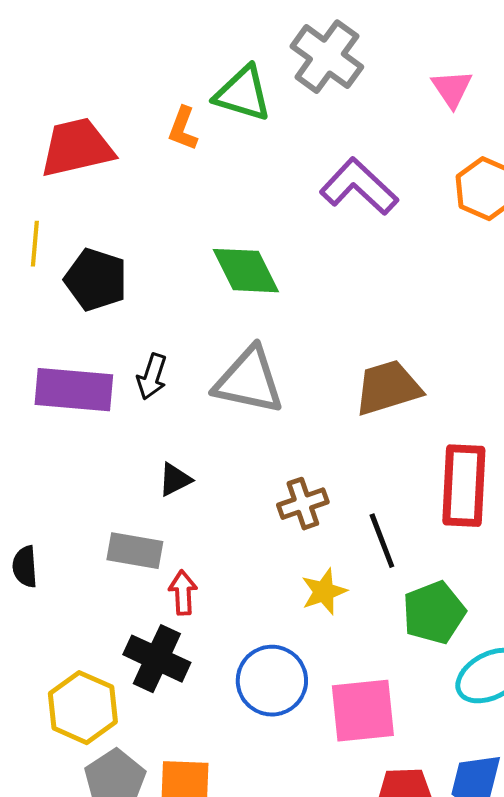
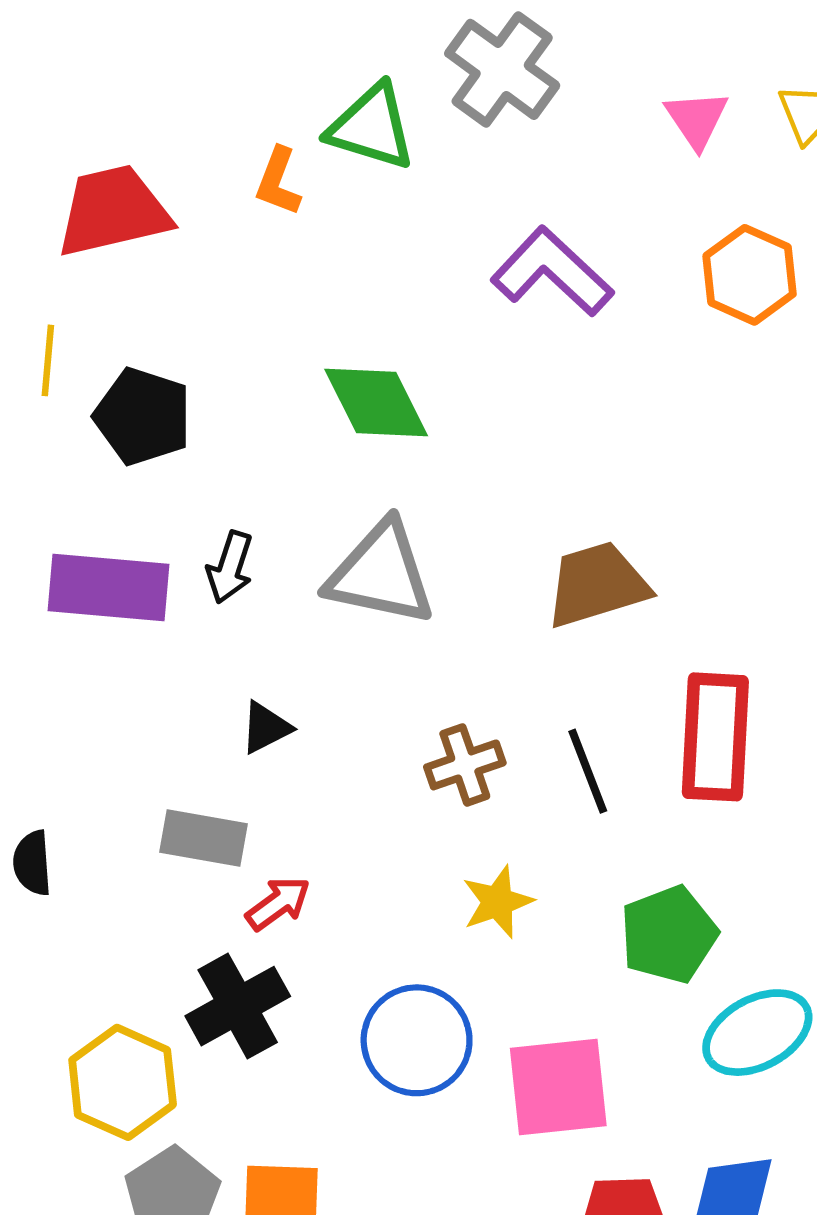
black line: (382, 541) -> (588, 771), moved
red arrow: (183, 593) -> (278, 903), turned 57
black cross: (157, 659) -> (238, 1006), turned 36

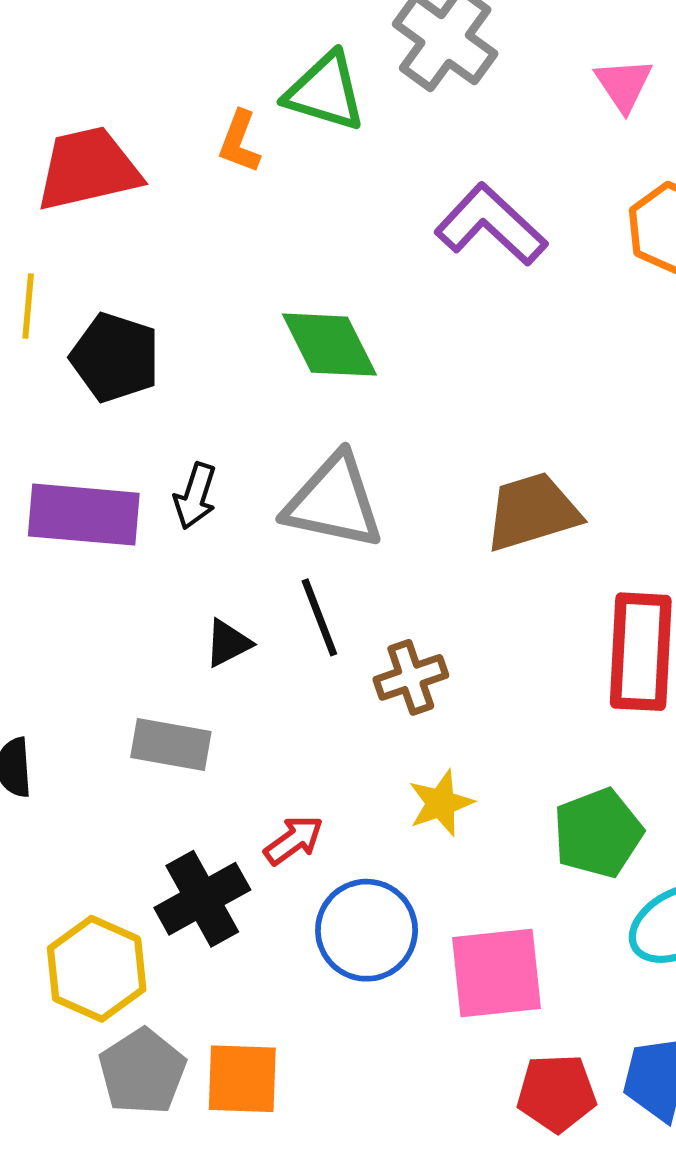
black line: (588, 771) -> (319, 617), moved
red arrow: (278, 903) -> (294, 840), moved

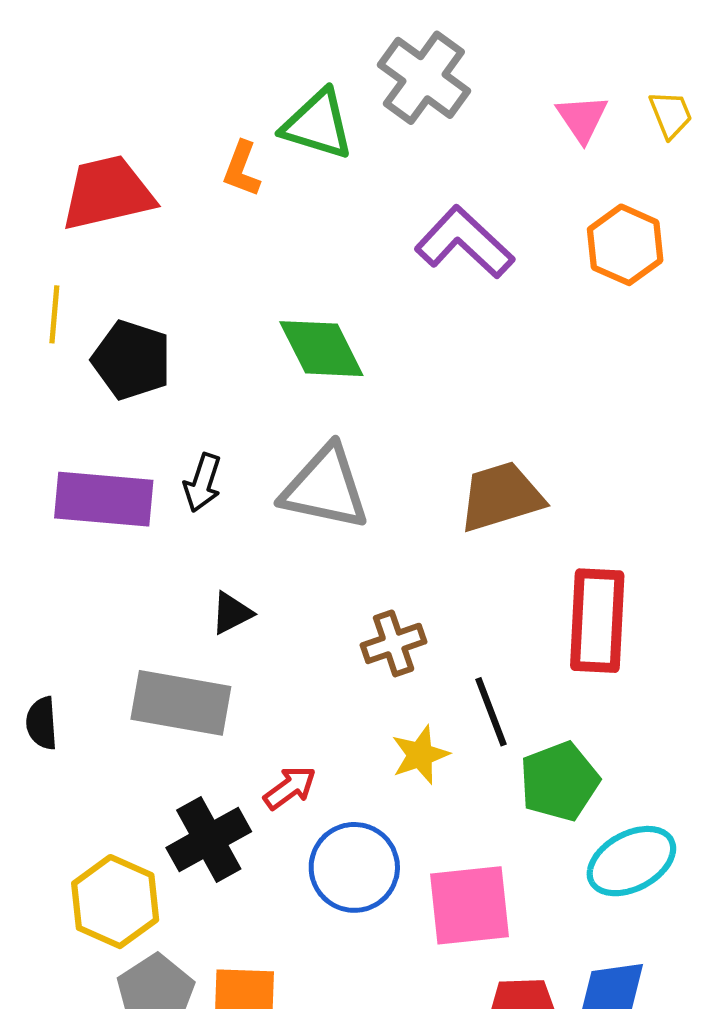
black line: (319, 617) -> (491, 712), moved
gray rectangle: (171, 745) -> (181, 703), size x1.4

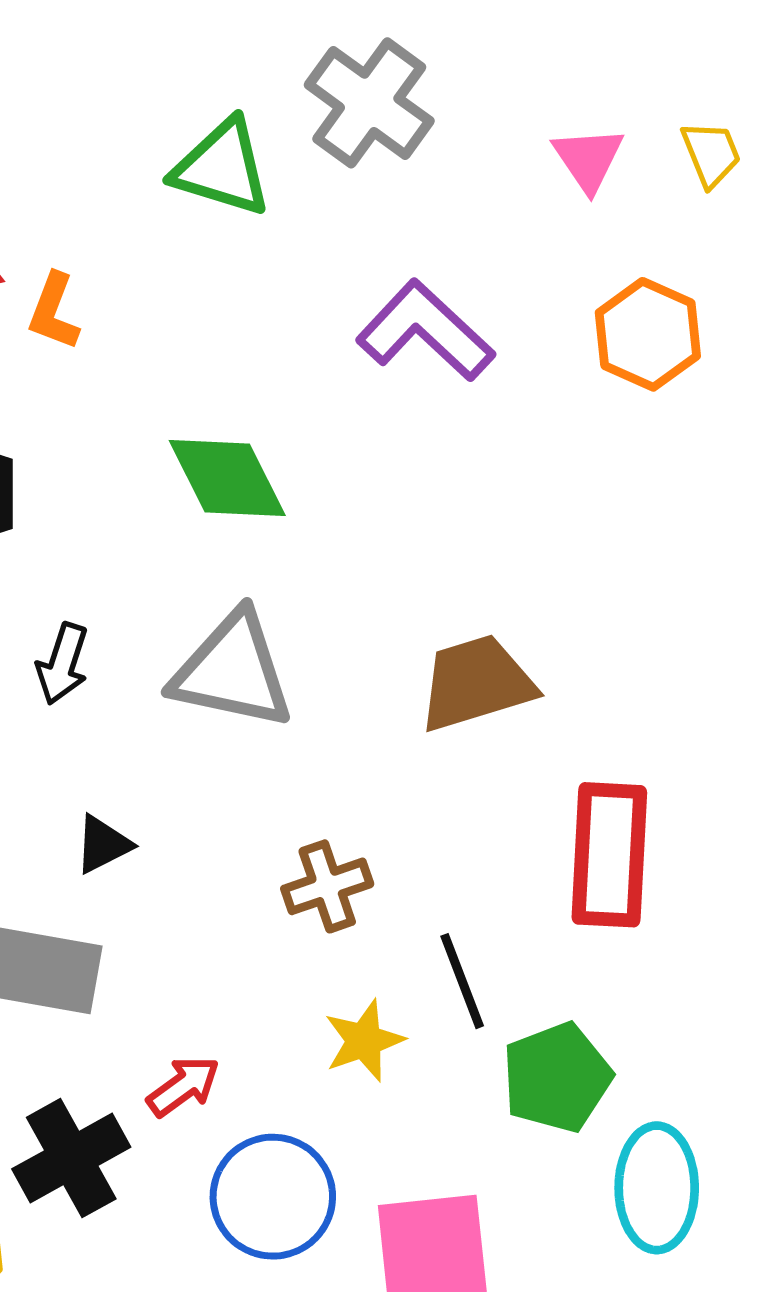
orange L-shape: (242, 169) -> (54, 312), moved
cyan ellipse: (631, 861) -> (657, 1188), turned -62

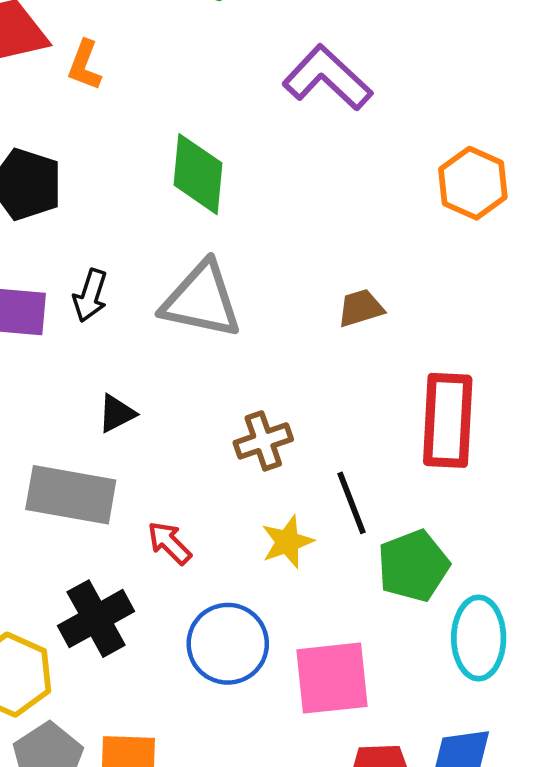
orange hexagon: (648, 334) -> (473, 183), moved
green diamond: (227, 478) -> (198, 174), turned 32
brown trapezoid: (476, 683) -> (361, 308), size x0.6
red arrow: (183, 1086) -> (169, 543), moved, turned -99

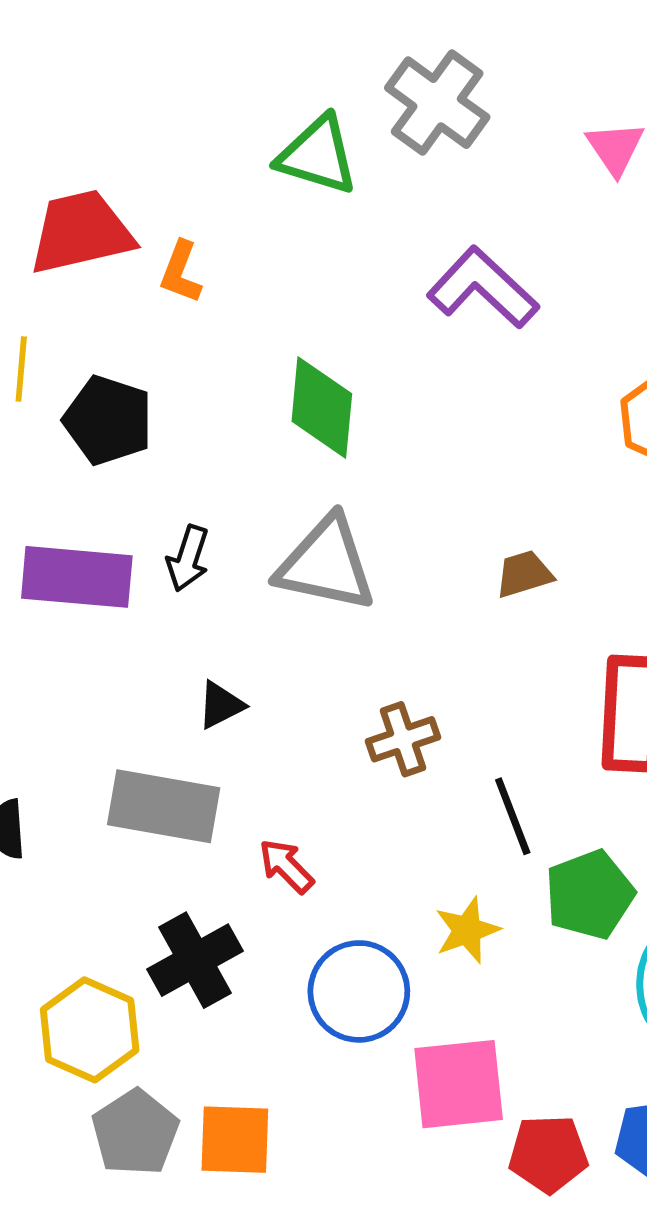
yellow star: (287, 542) -> (467, 930), moved
pink square: (332, 678) -> (459, 1084), moved

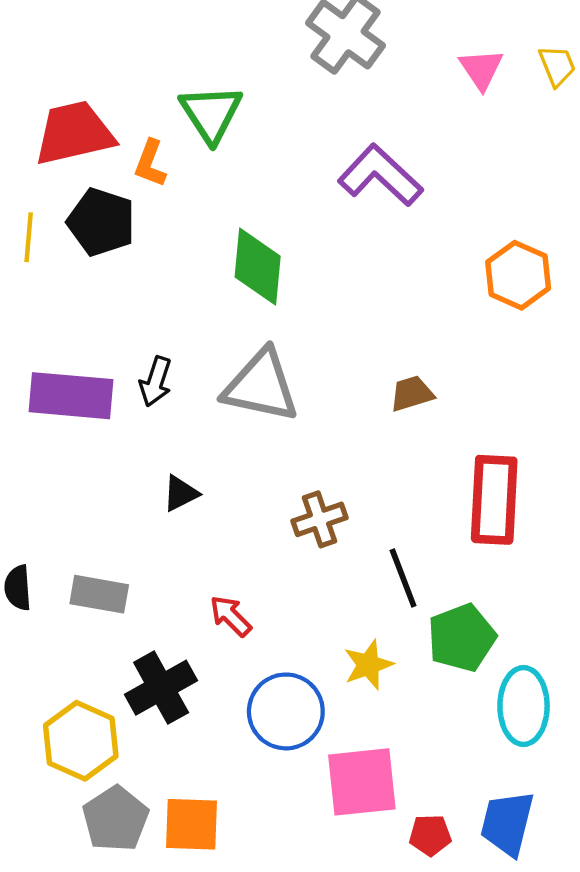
green triangle: (318, 155) -> (211, 114), moved, turned 40
black pentagon: (108, 420) -> (101, 222), moved
gray rectangle: (164, 806) -> (99, 594), moved, size x0.7
red pentagon: (548, 1154) -> (430, 835), size x0.7

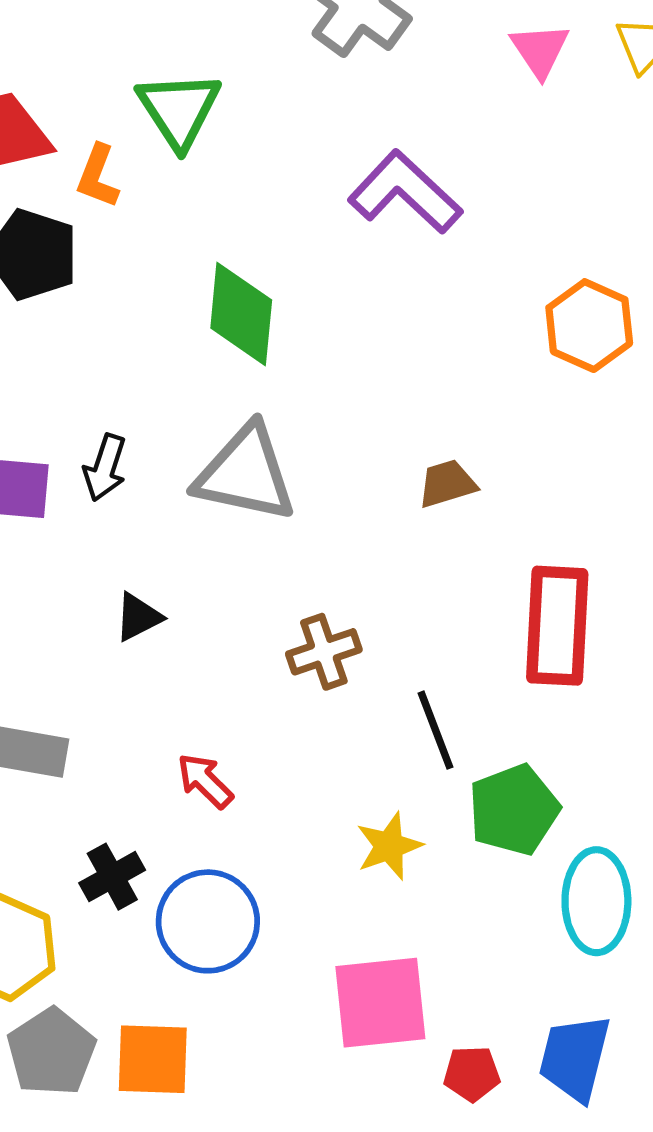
black cross: (161, 688) -> (112, 877), size x0.7
blue circle: (286, 711) -> (208, 921), moved

